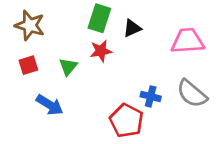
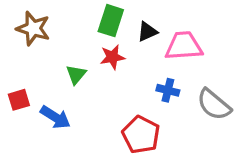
pink trapezoid: (188, 41) -> (184, 46), moved
red square: (28, 65) -> (19, 100), moved
blue cross: (151, 96) -> (168, 90), moved

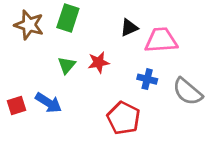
green rectangle: (111, 21) -> (68, 18), moved
red star: (112, 57) -> (99, 62), moved
red square: (19, 100) -> (17, 106), moved

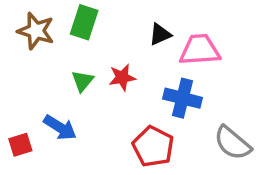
blue cross: (147, 79) -> (182, 98), size x1.5
gray semicircle: (188, 92) -> (233, 143), moved
red square: (17, 106) -> (20, 145), moved

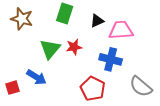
green rectangle: (84, 22) -> (65, 14), moved
green triangle: (82, 81) -> (50, 49), size x1.5

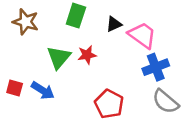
pink trapezoid: (121, 30) -> (142, 35), turned 40
blue cross: (111, 59) -> (156, 67), moved, turned -35
red square: (12, 88) -> (15, 88), moved, turned 32

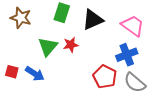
black triangle: (114, 24) -> (93, 20), size x1.6
pink trapezoid: (142, 35) -> (133, 26), moved
red pentagon: (109, 104) -> (105, 77), moved

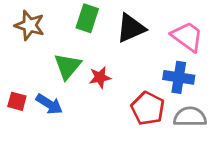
red star: (71, 45) -> (100, 77), moved
blue cross: (127, 55) -> (179, 77), turned 30
gray semicircle: (135, 83) -> (190, 117), turned 140

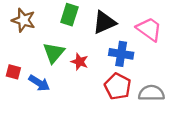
red star: (100, 77) -> (80, 62), turned 30
blue cross: (179, 77) -> (121, 54), moved
red square: (17, 101) -> (13, 72), moved

